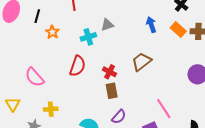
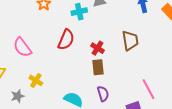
brown trapezoid: (141, 62) -> (130, 41), turned 115
yellow cross: (51, 109) -> (36, 80), turned 32
purple semicircle: (119, 117) -> (103, 94), turned -63

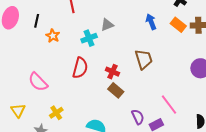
brown rectangle: (98, 67) -> (116, 90), turned -35
yellow cross: (36, 80) -> (56, 113), turned 32
purple semicircle: (103, 94) -> (138, 117), moved

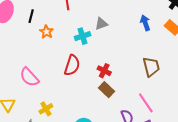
brown trapezoid: (144, 59) -> (151, 67), moved
pink line: (169, 105) -> (146, 103), moved

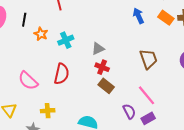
gray triangle: (101, 24) -> (98, 49), moved
cyan cross: (83, 36) -> (66, 40), moved
red semicircle: (72, 65) -> (62, 74), moved
yellow cross: (46, 109) -> (48, 111), turned 32

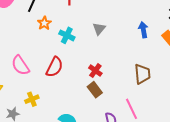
cyan cross: (66, 40) -> (67, 35), turned 35
gray triangle: (98, 49) -> (99, 29), moved, turned -40
yellow cross: (48, 111) -> (32, 99), turned -32

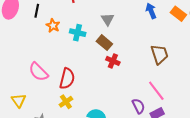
red semicircle: (54, 67) -> (67, 79), moved
brown rectangle: (95, 90) -> (104, 43), moved
yellow cross: (32, 99) -> (66, 102), moved

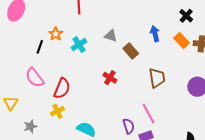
black line: (37, 11) -> (40, 47), moved
gray triangle: (108, 19) -> (111, 36), turned -48
cyan cross: (78, 33) -> (79, 45), turned 35
brown rectangle: (104, 43) -> (131, 51), moved

